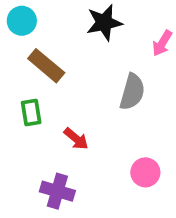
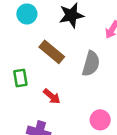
cyan circle: (22, 21) -> (27, 14), moved
brown rectangle: (46, 66) -> (52, 52), moved

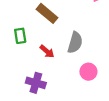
gray semicircle: (91, 64) -> (75, 43), moved

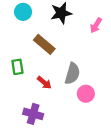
pink circle: (88, 72) -> (86, 94), moved

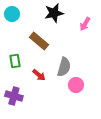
cyan circle: (23, 12) -> (12, 14), moved
purple cross: (33, 114) -> (14, 96), moved

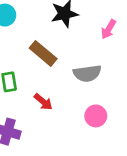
gray semicircle: (64, 67) -> (87, 73), moved, turned 66

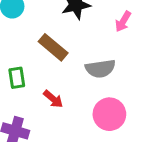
pink circle: (96, 116) -> (109, 114), size x1.4

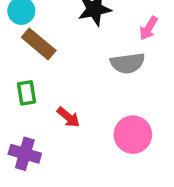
brown rectangle: (53, 47) -> (39, 44), moved
gray semicircle: (100, 69) -> (128, 63), moved

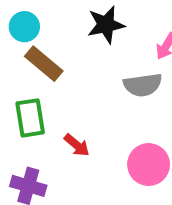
green rectangle: (27, 93) -> (30, 118), size x1.4

